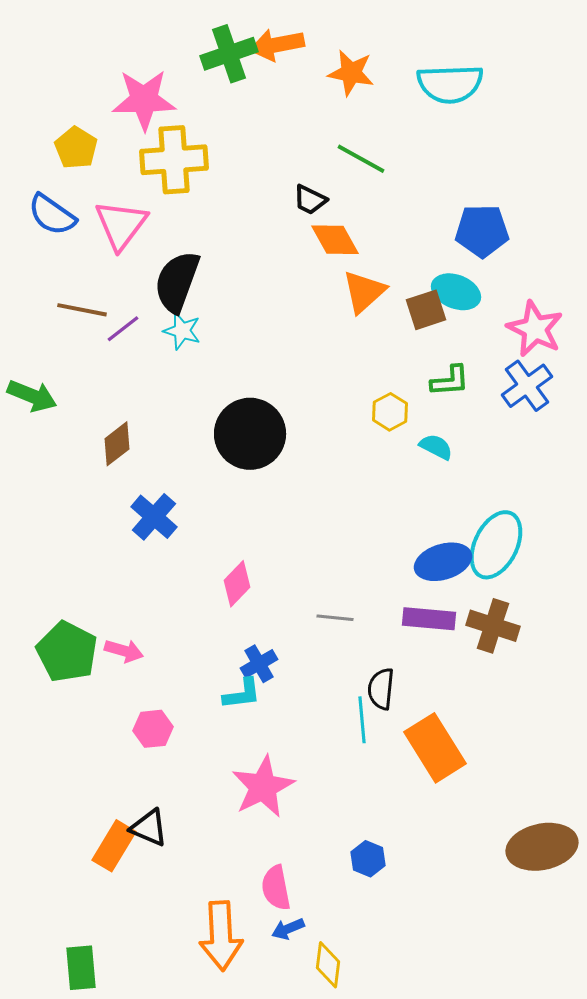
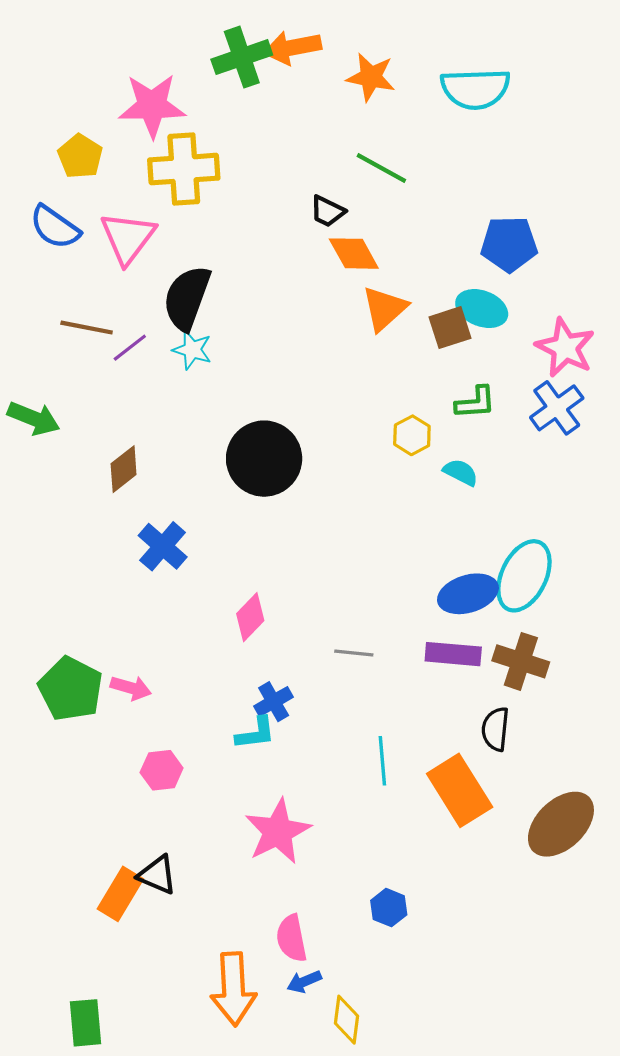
black semicircle: (381, 689) -> (495, 729), moved
brown ellipse: (542, 847) -> (561, 824), moved, turned -32

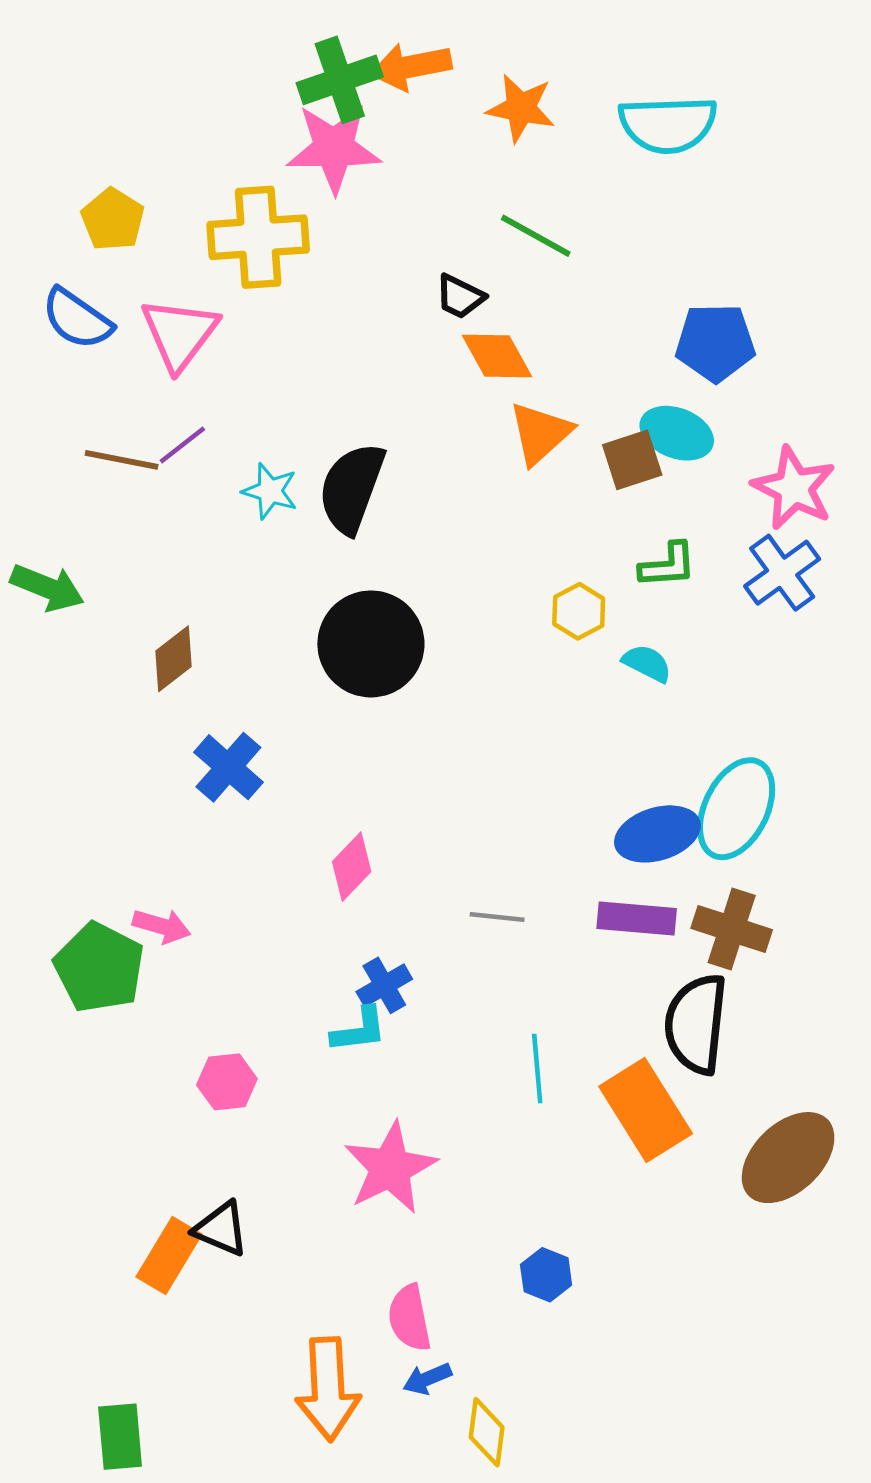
pink star: (152, 106) -> (334, 148), moved
black semicircle: (187, 298) -> (352, 488), moved
purple line: (130, 348) -> (182, 445), moved
pink arrow: (131, 688) -> (162, 926), moved
black semicircle: (495, 729) -> (696, 1024), size x1.6

